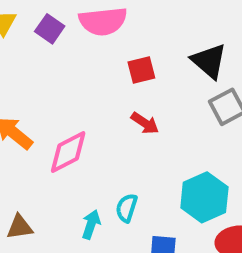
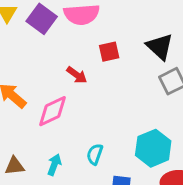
purple square: (50, 29) -> (42, 19), size x1.4
red arrow: (145, 123) -> (77, 75), moved
cyan arrow: (91, 224) -> (54, 165), moved

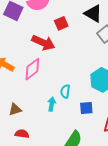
red arrow: (77, 75) -> (43, 43), size x1.6
cyan arrow: (54, 165) -> (52, 104), moved

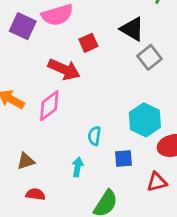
cyan arrow: (52, 104) -> (78, 167), moved

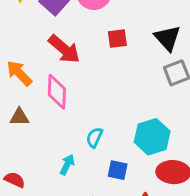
red arrow: (64, 69) -> (64, 49), moved
pink diamond: (49, 106) -> (57, 92), turned -68
brown triangle: (26, 161) -> (19, 117), moved

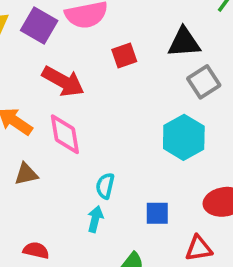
black triangle: (167, 38) -> (184, 42), turned -40
cyan semicircle: (94, 137) -> (105, 186), moved
cyan hexagon: (152, 137) -> (184, 137), moved

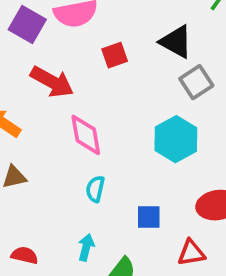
black triangle: (184, 42) -> (176, 42), turned 33
pink diamond: (65, 134) -> (86, 135), moved
cyan arrow: (95, 219) -> (86, 247), moved

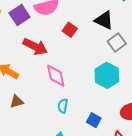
purple square: (27, 25) -> (20, 15), turned 30
red square: (115, 55) -> (70, 30), turned -32
blue square: (149, 217) -> (94, 120), turned 32

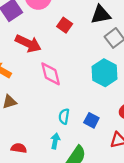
black triangle: (104, 20) -> (101, 15), turned -36
cyan semicircle: (63, 106) -> (64, 116), moved

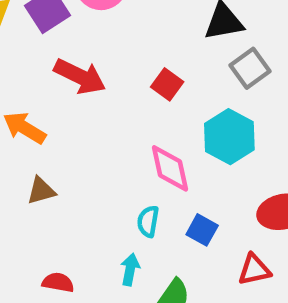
red square: (65, 25) -> (167, 84), moved
pink diamond: (51, 74) -> (170, 168), moved

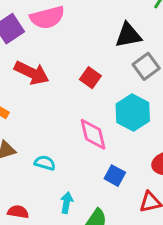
cyan semicircle: (148, 221) -> (45, 163), moved, turned 96

